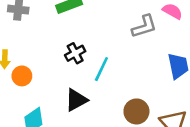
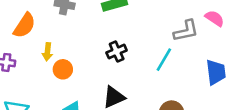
cyan line: (101, 69) -> (164, 60), moved

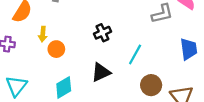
cyan line: (164, 60) -> (135, 54), moved

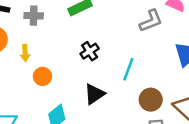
yellow arrow: (43, 34) -> (25, 53), moved

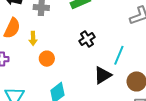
black triangle: (94, 94) -> (103, 75), moved

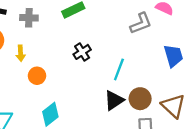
black triangle: (103, 75) -> (114, 100), moved

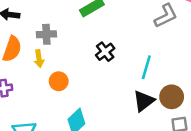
gray cross: (29, 18) -> (46, 34), moved

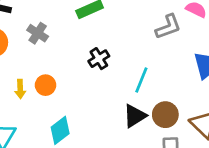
gray cross: (46, 34) -> (38, 33), turned 30
yellow arrow: (39, 59) -> (20, 89), moved

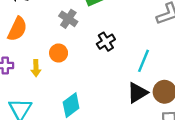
gray cross: (38, 33) -> (68, 19), moved
orange circle: (46, 85) -> (59, 53), moved

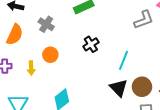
gray cross: (68, 19) -> (46, 24), moved
black triangle: (137, 93) -> (119, 88), turned -42

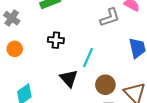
black cross: (91, 44) -> (56, 40), turned 35
black triangle: (119, 88) -> (69, 78), moved

